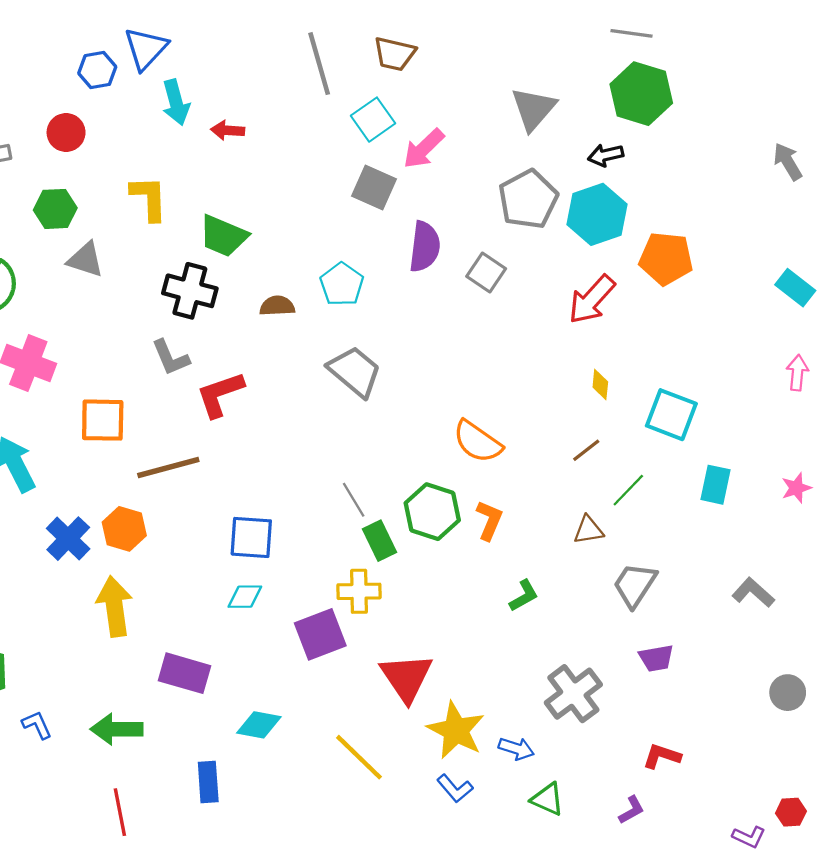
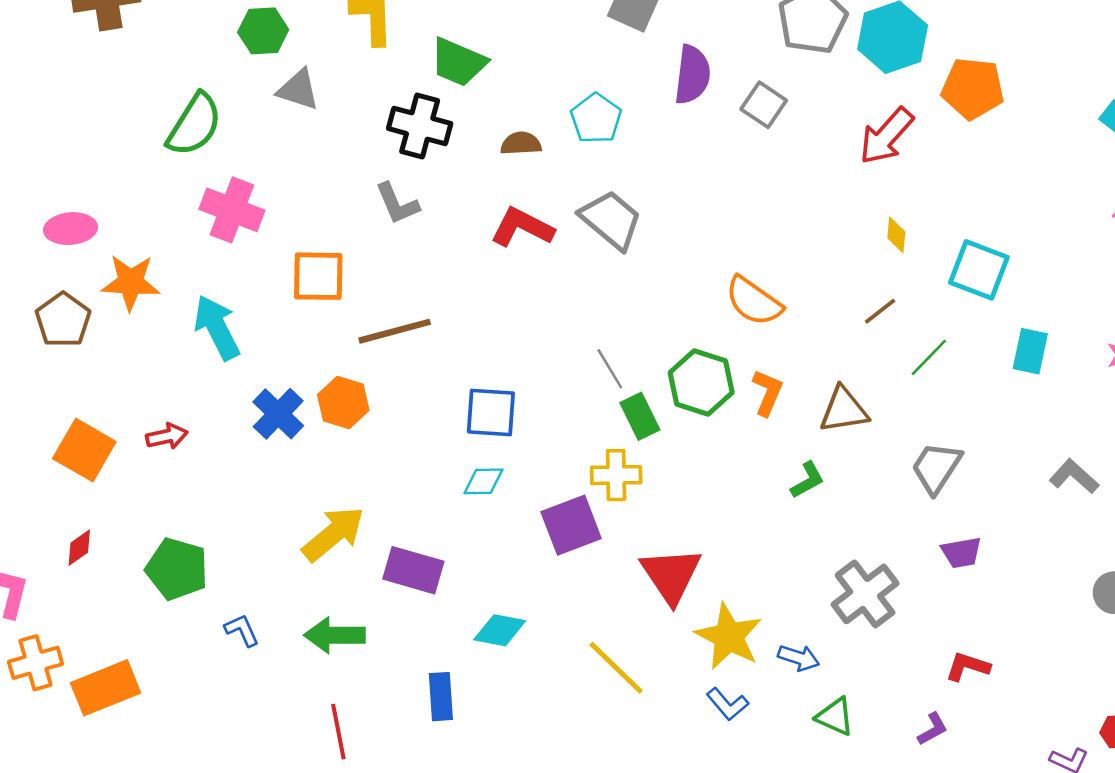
red L-shape: (220, 394) -> (522, 227), moved, turned 46
brown triangle: (588, 530) -> (844, 410), moved, size x1.4
yellow arrow: (115, 606) -> (333, 534), moved, turned 58

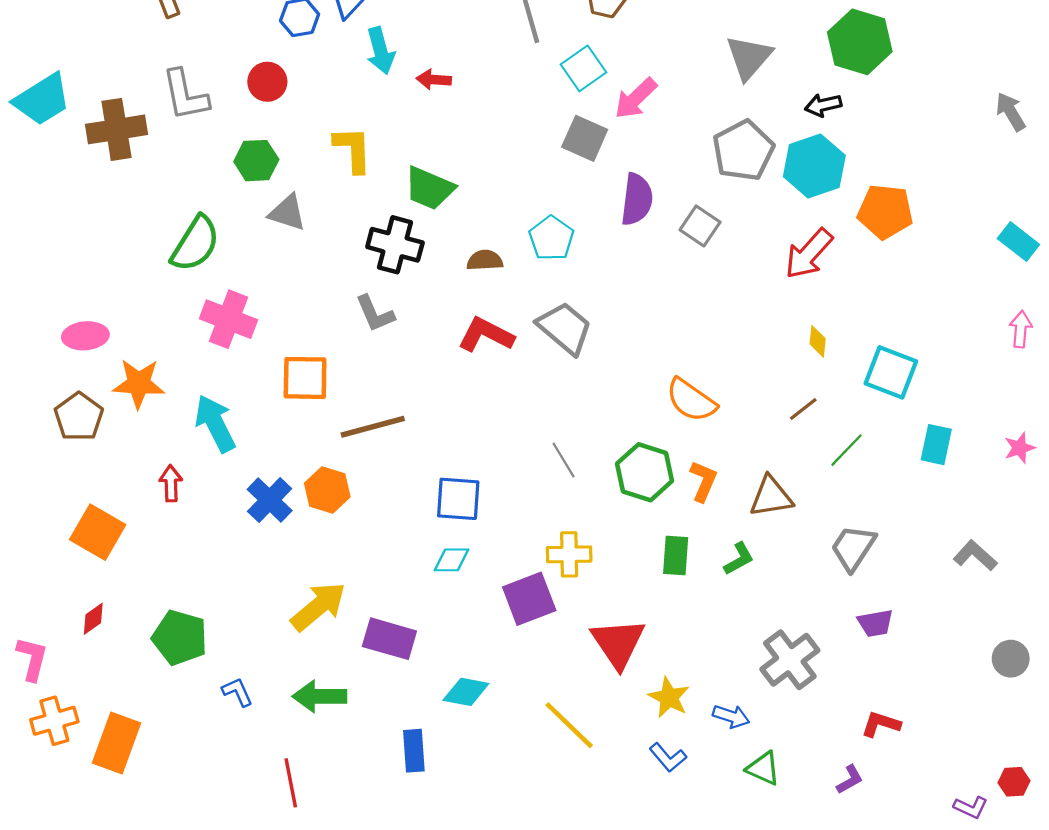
green rectangle: (640, 416) -> (676, 555), moved, turned 30
red arrow: (167, 436) -> (171, 483), moved, turned -80
yellow star: (729, 636) -> (669, 697), size x0.7
orange rectangle: (106, 688) -> (116, 743), turned -48
red line: (338, 732) -> (291, 783), moved

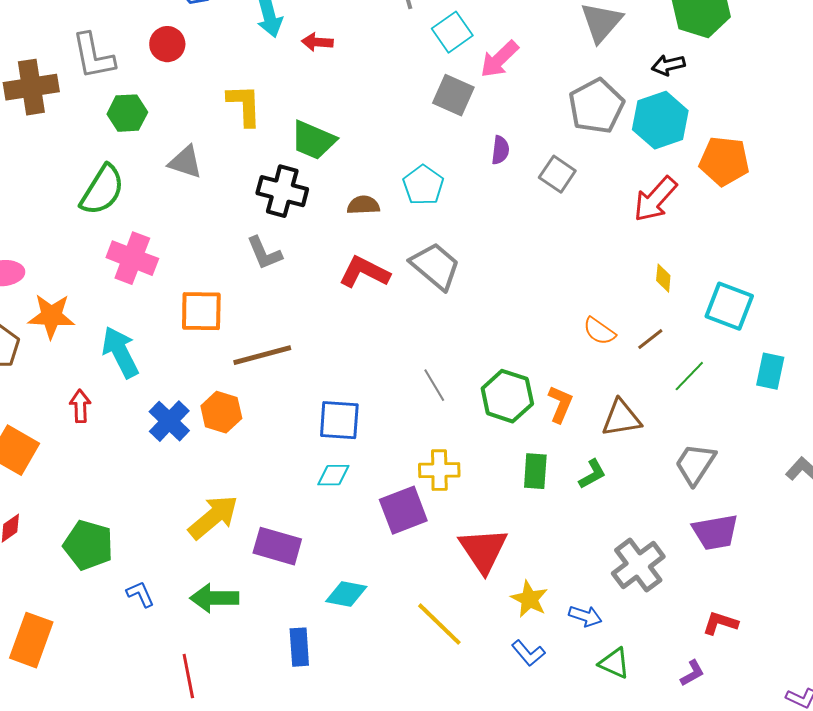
green hexagon: (256, 161) -> (127, 113), moved
purple semicircle: (637, 199) -> (500, 150), size x0.6
orange semicircle: (691, 400) -> (599, 331), moved, size x0.7
purple trapezoid: (875, 623) -> (715, 532), size x1.4

